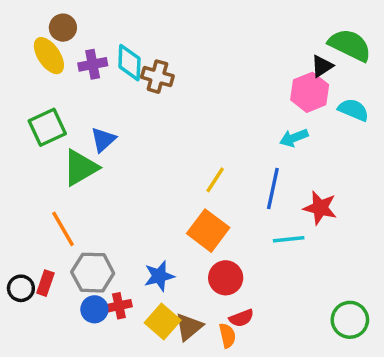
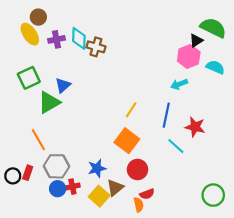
cyan line: (289, 239) -> (176, 146), turned 48
brown triangle: (189, 327) -> (115, 188), moved

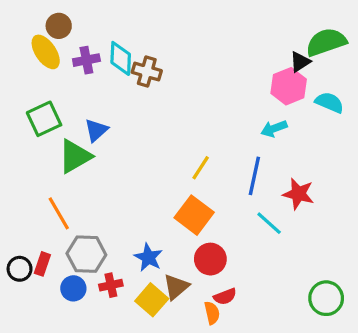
green semicircle: (213, 28) -> (326, 42), turned -45
blue star: (97, 168) -> (148, 257), turned -30
blue circle: (58, 189) -> (73, 288), moved

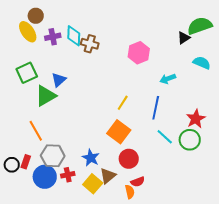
pink hexagon: (289, 86) -> (139, 53), moved
red star: (298, 194) -> (196, 119), moved, turned 30
blue circle: (73, 288) -> (45, 177), size x1.5
green circle: (326, 298) -> (190, 140), moved

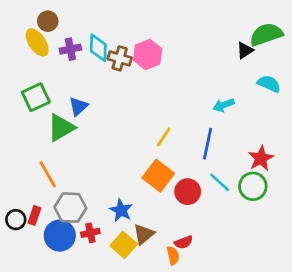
pink hexagon: (139, 53) -> (148, 54), moved
red circle: (129, 159) -> (188, 192), moved

